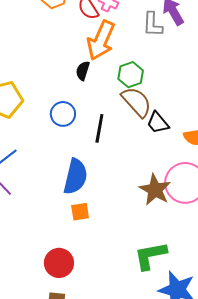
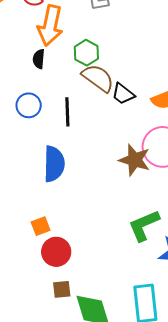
orange square: (80, 212) -> (41, 226), moved

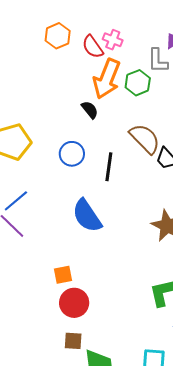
green hexagon: (86, 53) -> (138, 83), moved
black semicircle: (39, 59) -> (90, 110), turned 126
blue semicircle: (54, 164) -> (87, 216), turned 135

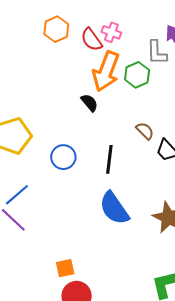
brown semicircle: (145, 139) -> (145, 131), size x0.6
blue circle: (72, 154) -> (63, 157), moved
blue semicircle: (87, 216) -> (114, 208), moved

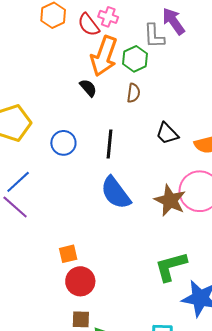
brown semicircle: (145, 131) -> (133, 93), moved, turned 54

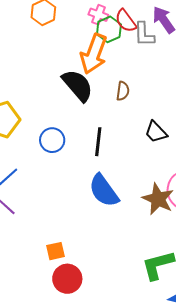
red semicircle: (89, 25) -> (126, 21), moved
green hexagon: (135, 59) -> (109, 29), moved
black semicircle: (88, 88) -> (78, 85), size x1.8

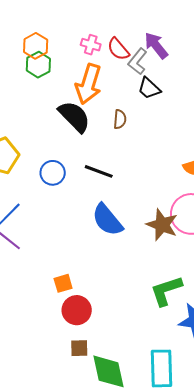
green hexagon: (109, 29) -> (38, 65), moved
gray L-shape: (144, 34) -> (137, 61), turned 44
black trapezoid: (156, 132) -> (149, 88), moved
black line: (98, 142) -> (99, 171), turned -72

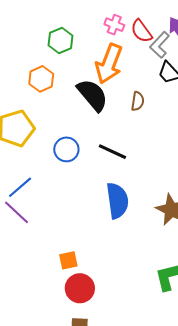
orange hexagon: (36, 46) -> (41, 79), moved
blue semicircle: (107, 220) -> (117, 201), turned -153

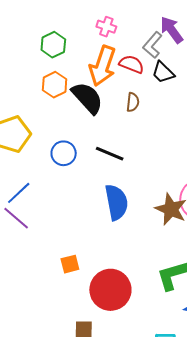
red semicircle: (141, 31) -> (132, 64), moved, turned 150
orange hexagon: (41, 79) -> (55, 85), moved
red circle: (80, 288) -> (110, 290), moved, size x1.4

